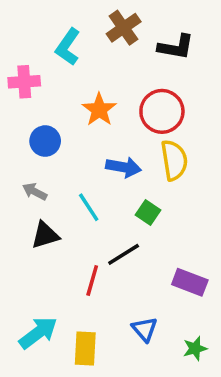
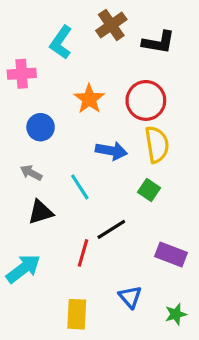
green square: (148, 212) -> (149, 190), moved
cyan arrow: (38, 333) -> (23, 269), moved

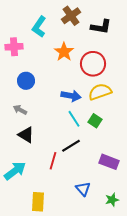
orange star: (89, 99) -> (64, 52), moved
yellow semicircle: (157, 144) -> (100, 92), turned -100
cyan line: (80, 187) -> (74, 119), moved
black triangle: (41, 212) -> (26, 135), turned 48
yellow rectangle: (77, 314) -> (38, 202), moved

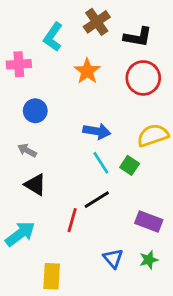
red circle: (93, 64) -> (143, 78), moved
yellow semicircle: (100, 92) -> (153, 135), moved
green star: (112, 200) -> (149, 260), moved

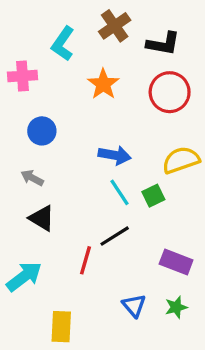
green square: (130, 165) -> (153, 196), turned 30

